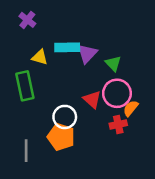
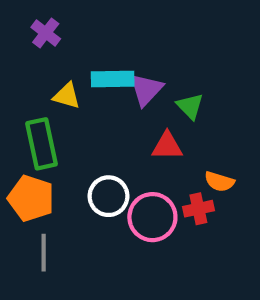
pink circle: (117, 93) -> (152, 217), moved
red triangle: (92, 100) -> (167, 146), moved, turned -42
orange semicircle: (131, 108) -> (219, 182), turned -112
orange pentagon: (61, 137) -> (31, 198), moved

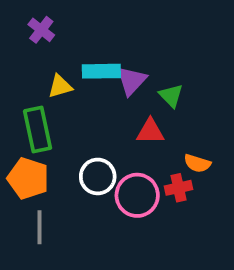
yellow triangle: (67, 96) -> (60, 86), turned -32

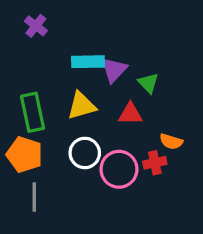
yellow triangle: (60, 86) -> (81, 106), moved, size x1.4

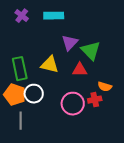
cyan rectangle: (88, 62) -> (54, 16), moved
green triangle: (148, 83) -> (91, 51), size x1.5
yellow triangle: (81, 106) -> (50, 65), turned 30
white circle: (85, 153) -> (34, 94), moved

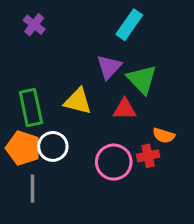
cyan rectangle: (54, 16) -> (129, 25), moved, turned -54

